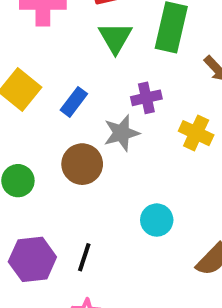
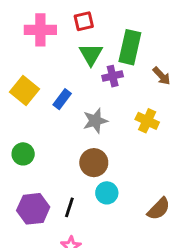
purple cross: (146, 98) -> (113, 76), moved
brown circle: (82, 164) -> (94, 163), moved
cyan circle: (157, 220) -> (107, 193), moved

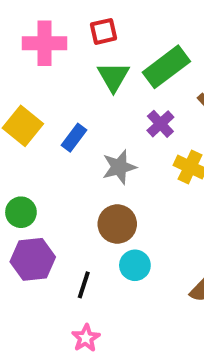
green rectangle: (130, 47) -> (166, 67), turned 40
purple cross: (113, 76) -> (160, 124), moved, turned -30
purple hexagon: (33, 209) -> (33, 259), moved

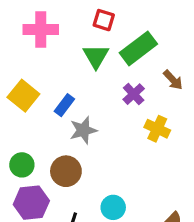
red square: (103, 31) -> (104, 20), moved, turned 30
gray star: (119, 167) -> (83, 130), moved
brown circle: (117, 224) -> (66, 171), moved

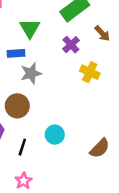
green triangle: (96, 56) -> (30, 28), moved
blue rectangle: (64, 105) -> (16, 53), turned 49

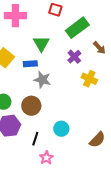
gray star: (31, 73) -> (42, 80), turned 30
pink star: (24, 181) -> (46, 158), moved

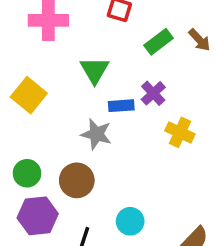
green rectangle: (77, 28) -> (159, 42), size x0.7
brown arrow: (99, 48) -> (199, 40), moved
blue rectangle: (30, 64) -> (121, 106), moved

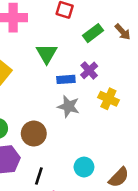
gray star: (96, 134) -> (69, 106), moved
cyan circle: (130, 221) -> (84, 167), moved

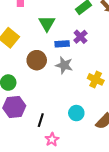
yellow cross: (108, 99) -> (96, 79), moved
brown circle: (34, 134) -> (37, 60), moved

